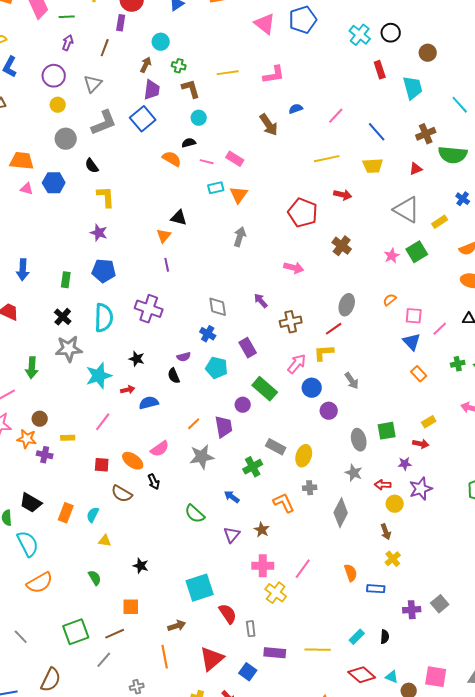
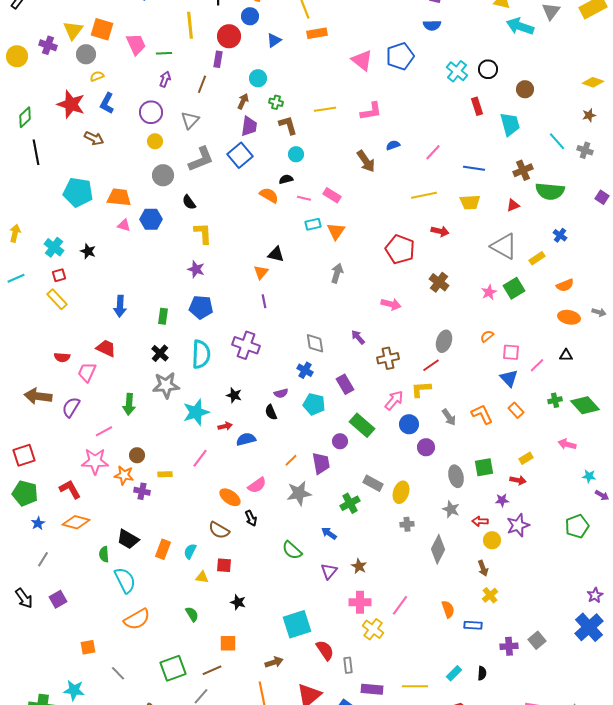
blue line: (377, 132) -> (474, 168), turned -40
red square: (102, 465) -> (224, 565), moved
orange L-shape: (284, 503) -> (482, 414), moved

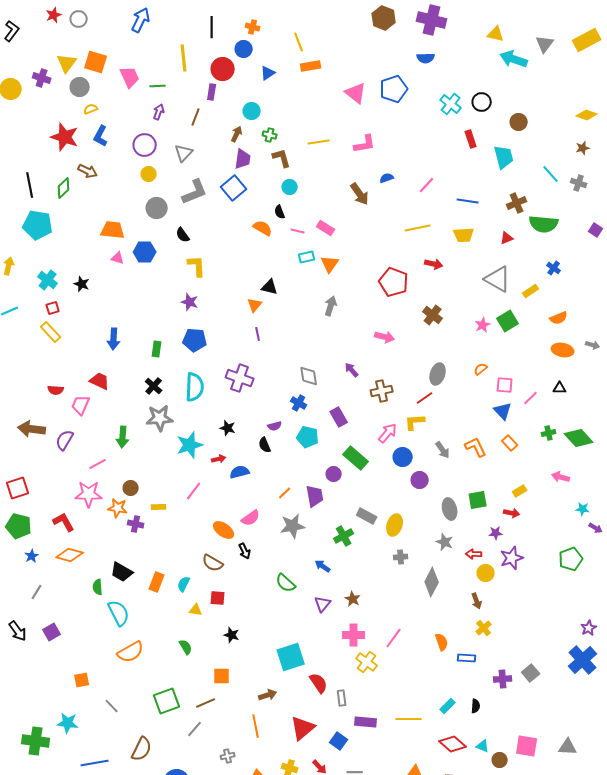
green diamond: (25, 117) -> (64, 188), moved
black semicircle: (286, 179) -> (280, 212), turned -96
cyan pentagon: (78, 192) -> (38, 225), moved

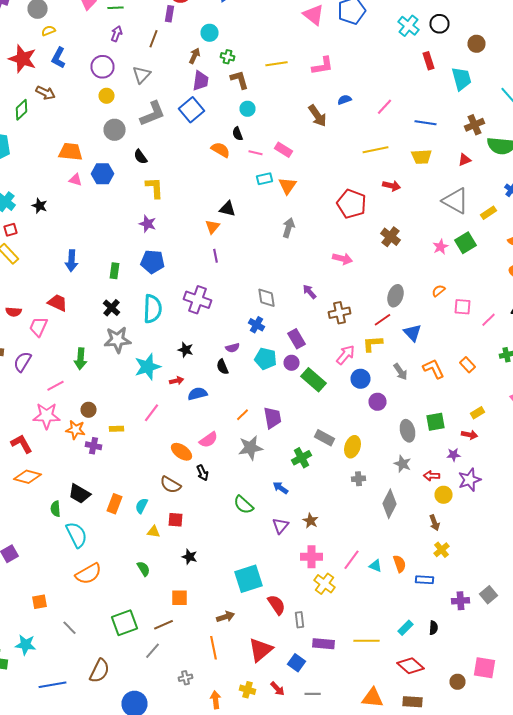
blue triangle: (503, 411) -> (412, 333), moved
purple circle: (334, 474) -> (292, 363), moved
cyan triangle: (483, 746) -> (376, 566), moved

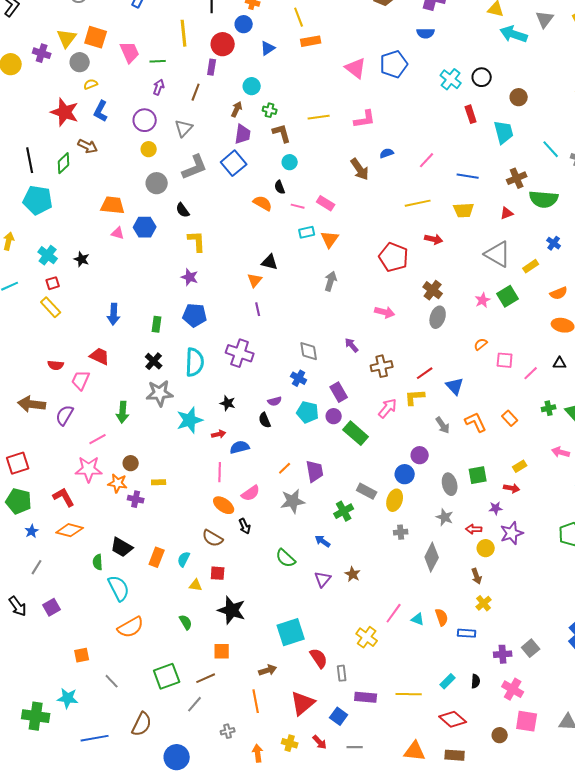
gray ellipse: (396, 296) -> (438, 317), moved
blue circle: (360, 379) -> (405, 474), moved
pink line: (152, 413) -> (220, 472), moved, turned -36
black star: (190, 557) -> (232, 610), size x1.8
pink cross: (312, 557) -> (513, 689), moved, turned 30

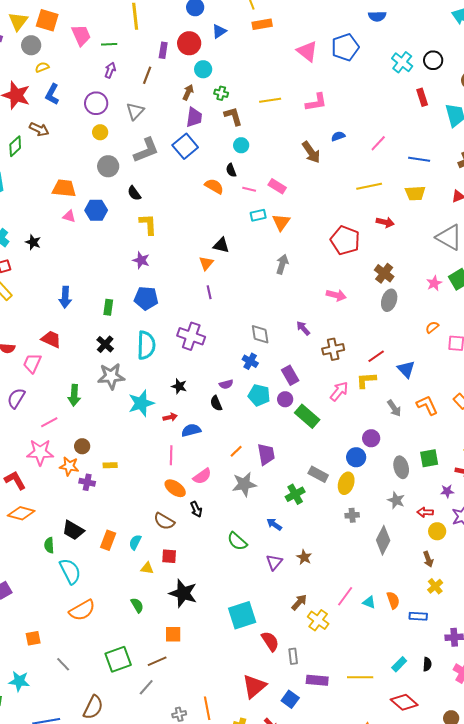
red circle: (223, 44) -> (189, 43), moved
brown arrow: (268, 670) -> (299, 602), moved, turned -30
orange line: (256, 701) -> (207, 708), moved

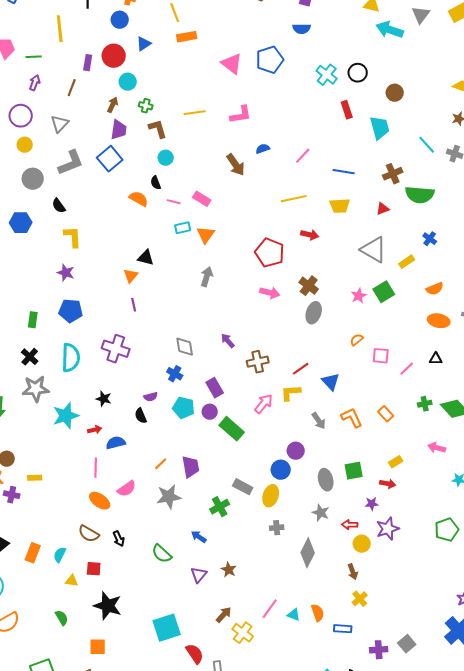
pink arrow: (336, 295) -> (270, 293), moved
black arrow: (196, 509) -> (119, 539), moved

